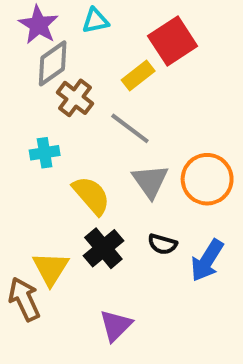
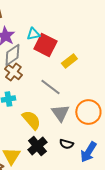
red square: (173, 41) -> (45, 45), moved, turned -30
yellow rectangle: (138, 76) -> (69, 61), moved
brown cross: (75, 98) -> (13, 72), moved

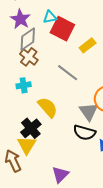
gray triangle: (60, 113) -> (89, 112), moved
black semicircle: (66, 144) -> (84, 133), size x1.5
black cross: (37, 146) -> (31, 128), moved

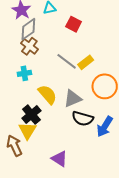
red square: (62, 29) -> (74, 24), moved, size x0.7
yellow rectangle: (88, 45) -> (86, 62), moved
gray triangle: (89, 112) -> (73, 98), moved, turned 42
purple triangle: (60, 175) -> (60, 159), turned -42

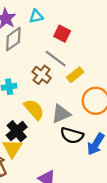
brown cross: (29, 46) -> (42, 75), moved
gray line: (67, 61) -> (56, 59), moved

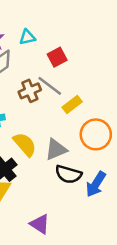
red square: (62, 34) -> (57, 57), turned 35
brown cross: (42, 75) -> (30, 91), moved, turned 30

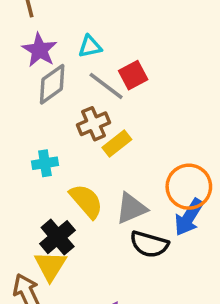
gray line: (50, 86) -> (106, 86), moved
yellow rectangle: (72, 105) -> (117, 143), moved
blue arrow: (96, 184) -> (189, 217), moved

